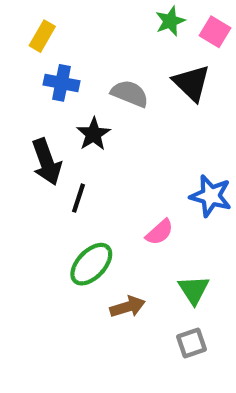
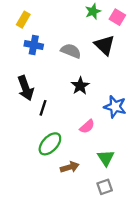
black star: (93, 134) -> (80, 86), moved

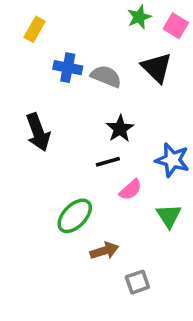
blue cross: (34, 45) -> (68, 68), moved
black line: (43, 108) -> (108, 162), moved, turned 56
green triangle: (106, 158) -> (169, 216), moved
gray square: (105, 187) -> (137, 282), moved

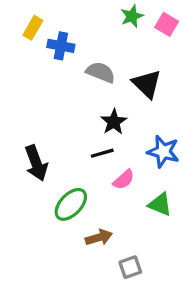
blue cross: (68, 68) -> (61, 46), moved
black triangle: (157, 68) -> (147, 84), moved
black arrow: (38, 132) -> (36, 163), moved
green triangle: (169, 216) -> (160, 204), turned -35

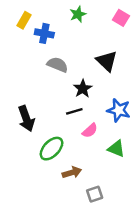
green star: (132, 16) -> (78, 14), moved
gray semicircle: (101, 72) -> (57, 65), moved

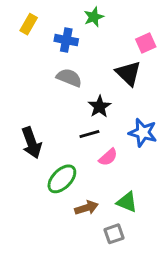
pink square: (121, 18) -> (146, 43), moved, turned 35
blue cross: (44, 33) -> (66, 40), moved
green triangle: (116, 149) -> (127, 202), moved

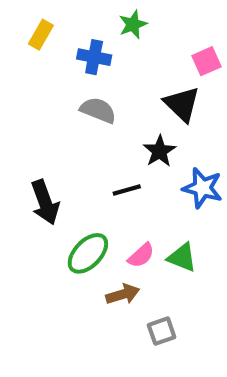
black star: (100, 107) -> (159, 151), moved
pink semicircle: (108, 157) -> (141, 255), moved
green triangle: (127, 202) -> (182, 257), moved

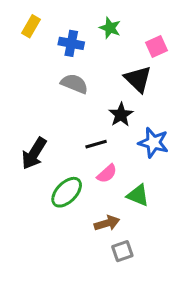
green star: (133, 24) -> (110, 28), moved, turned -30
black arrow: (45, 202) -> (34, 153), turned 52
pink semicircle: (141, 255) -> (107, 174), moved
brown arrow: (123, 294) -> (107, 223), moved

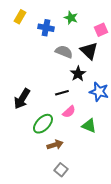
gray semicircle: (74, 84) -> (64, 52), moved
brown arrow: (107, 223) -> (55, 145), moved
gray square: (122, 251) -> (61, 170), moved, turned -32

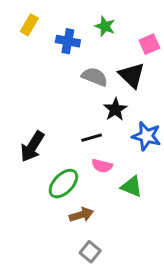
pink semicircle: (69, 112) -> (102, 166), turned 56

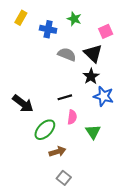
black star: (115, 109) -> (91, 76), moved
black arrow: (32, 146) -> (23, 104), turned -85
pink semicircle: (102, 166) -> (72, 117), turned -96
green triangle: (132, 187) -> (93, 132), turned 35

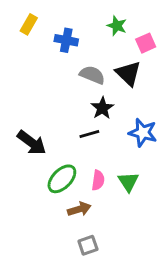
green star: (74, 19) -> (117, 26), moved
black star: (91, 76) -> (102, 108), moved
pink semicircle: (72, 117) -> (98, 180), moved
gray square: (64, 178) -> (88, 245), turned 32

